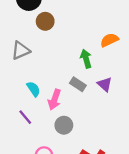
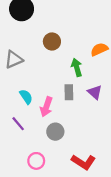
brown circle: (45, 21) -> (52, 41), moved
gray rectangle: (78, 84) -> (69, 92), turned 56

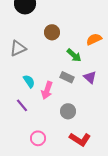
green arrow: (77, 67) -> (74, 55), turned 147
gray rectangle: (69, 92) -> (67, 77), turned -64
gray circle: (55, 132) -> (68, 111), moved

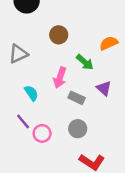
gray rectangle: (67, 77) -> (77, 98), moved
pink arrow: (47, 90) -> (60, 78), moved
pink circle: (38, 138) -> (42, 133), moved

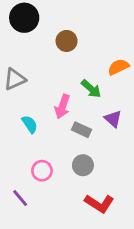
brown circle: (59, 35) -> (67, 41), moved
purple line: (23, 122) -> (20, 198), moved

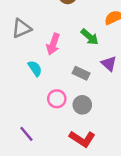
pink arrow: (62, 107) -> (53, 44), moved
pink circle: (42, 171) -> (57, 99), moved
red L-shape: (99, 203) -> (82, 139), moved

